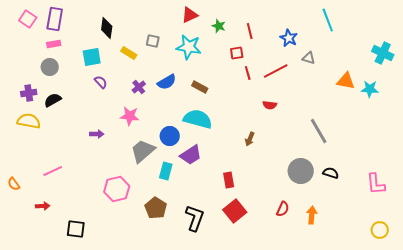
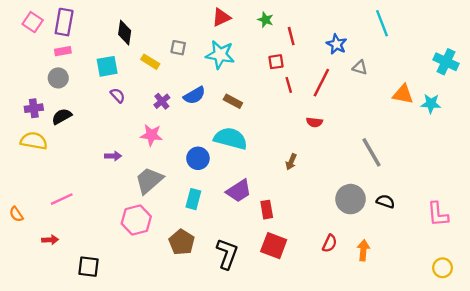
green star: (219, 26) -> (266, 20), moved
red line: (276, 71) -> (321, 83), turned -35
gray trapezoid: (143, 151) -> (149, 180), moved
purple trapezoid: (191, 155) -> (239, 191), moved
red square: (235, 211) -> (274, 246), turned -30

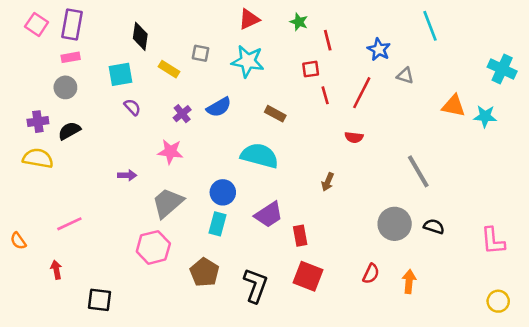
brown rectangle: (233, 101) -> (275, 114), moved
blue circle: (198, 158) -> (223, 192), moved
red arrow: (50, 240) -> (56, 270), turned -98

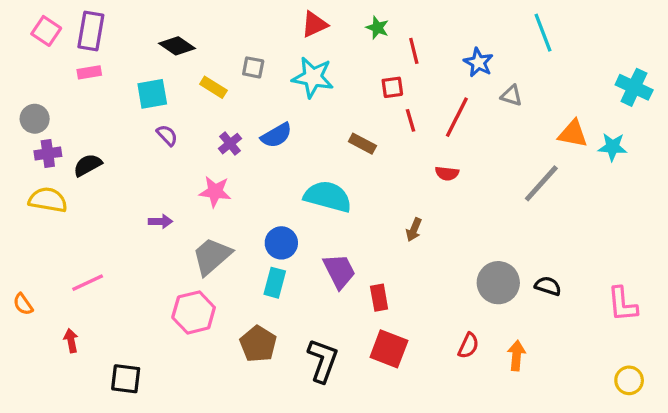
black diamond: (140, 36) -> (177, 46), turned -64
gray circle: (65, 87) -> (35, 119), moved
brown rectangle: (275, 114) -> (362, 144), moved
gray line: (418, 171) -> (541, 183), moved, turned 72
purple trapezoid: (269, 215) -> (339, 271), turned -84

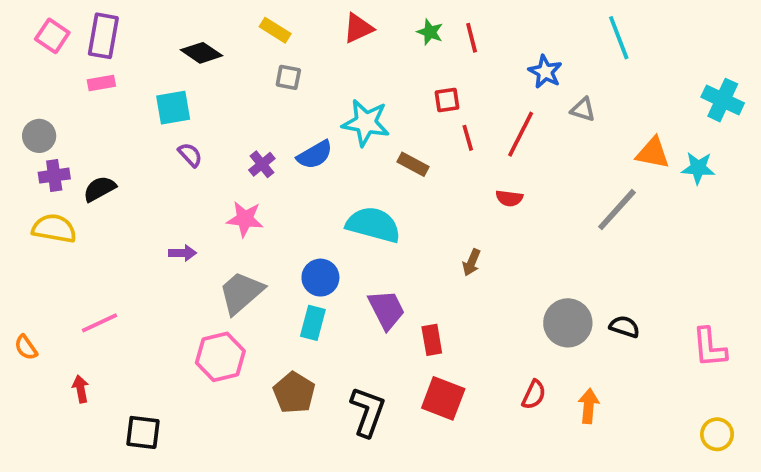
red line: (414, 51) -> (472, 38), moved
cyan star: (313, 77) -> (366, 123), moved
yellow rectangle: (213, 87) -> (275, 30), moved

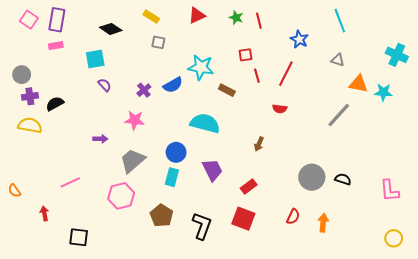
gray triangle: (583, 109) -> (338, 60), moved
pink line: (100, 323) -> (70, 182), moved
red rectangle: (432, 340) -> (249, 187), moved, turned 63

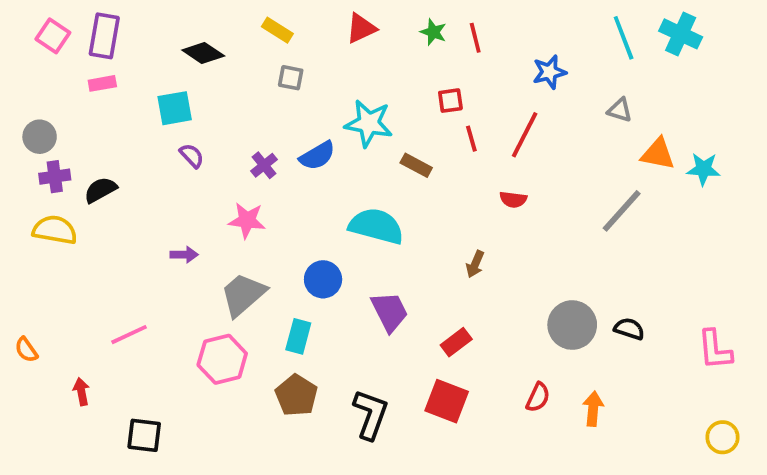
blue star: (299, 39) -> (549, 72), turned 30
cyan cross: (397, 55) -> (681, 34), moved
cyan rectangle: (172, 177) -> (298, 336), moved

